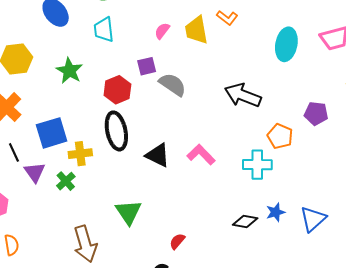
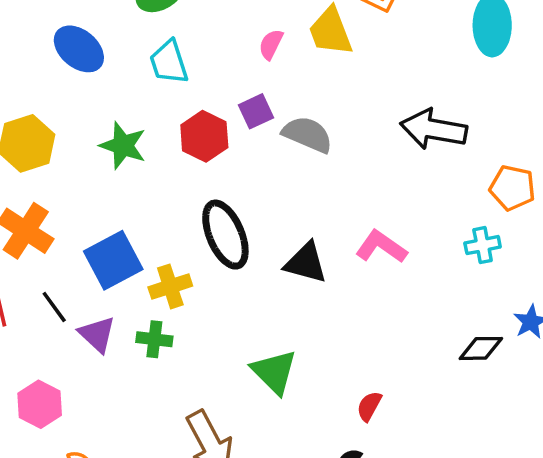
red hexagon: (117, 90) -> (204, 136), moved
cyan cross: (257, 165) -> (483, 245), size x0.7
green cross: (66, 181) -> (154, 339), turned -30

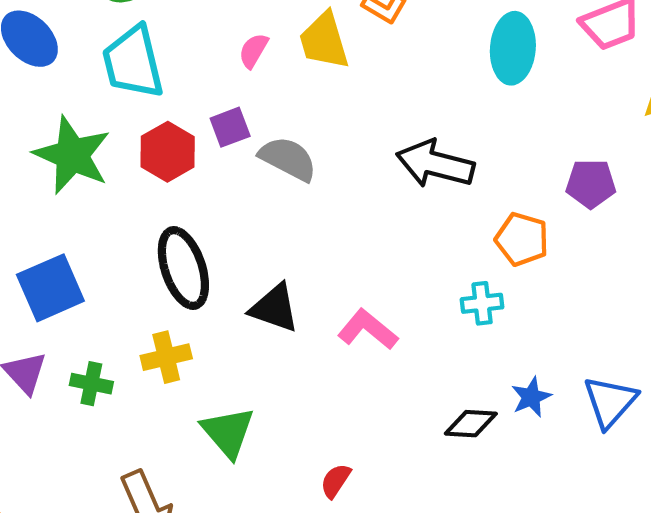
cyan trapezoid: (169, 62) -> (133, 62), size x1.4
green star: (123, 146) -> (72, 155), size x1.4
pink L-shape: (381, 247) -> (368, 329), moved
yellow cross: (170, 286) -> (166, 357), moved

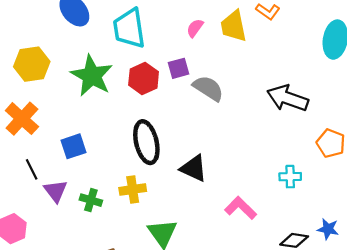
blue square: (50, 288) -> (74, 146), size x0.7
cyan cross: (482, 303) -> (290, 177), moved
pink L-shape: (368, 329) -> (241, 208), moved
blue star: (531, 397) -> (328, 229), turned 30

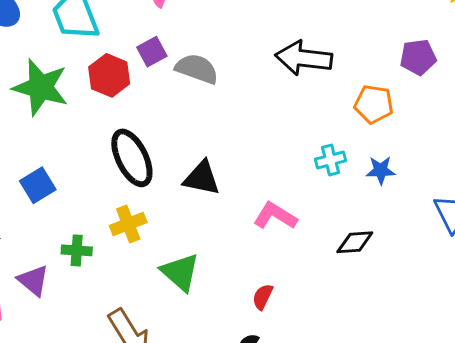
purple triangle: (56, 191) -> (33, 280), moved
blue star: (328, 229) -> (381, 170), moved

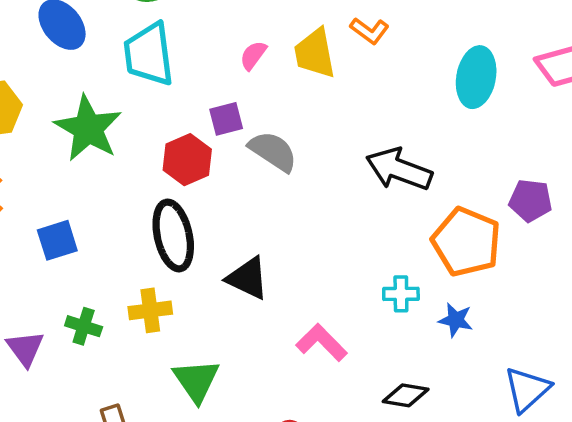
red hexagon: (109, 75) -> (187, 160), moved
orange pentagon: (374, 104) -> (466, 242), size x1.5

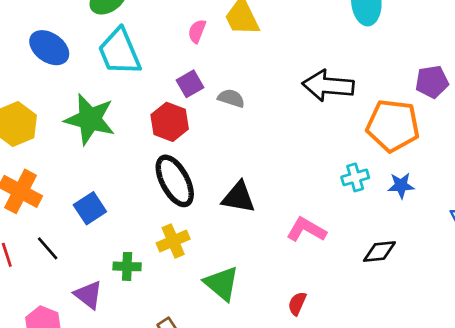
gray semicircle: (273, 151) -> (231, 98), size x0.7

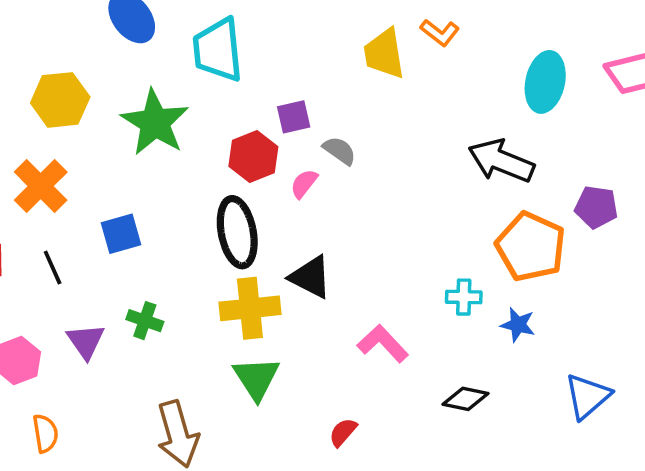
pink semicircle: (197, 31) -> (304, 184), moved
black arrow: (328, 86) -> (501, 161), moved
yellow cross: (173, 241) -> (250, 308), moved, size x1.4

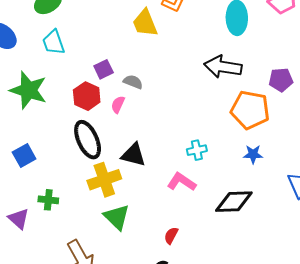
cyan trapezoid: (218, 50) -> (54, 42), size x0.7
cyan cross: (464, 297) -> (197, 150), moved
black diamond: (466, 399) -> (234, 202), size x1.5

